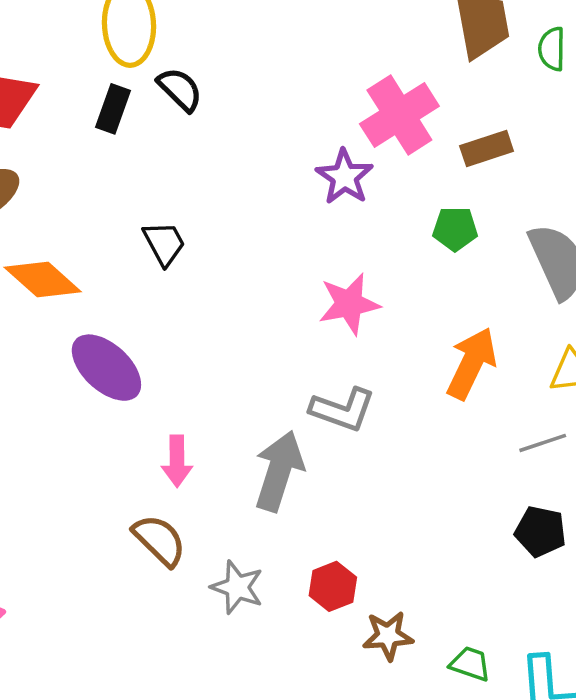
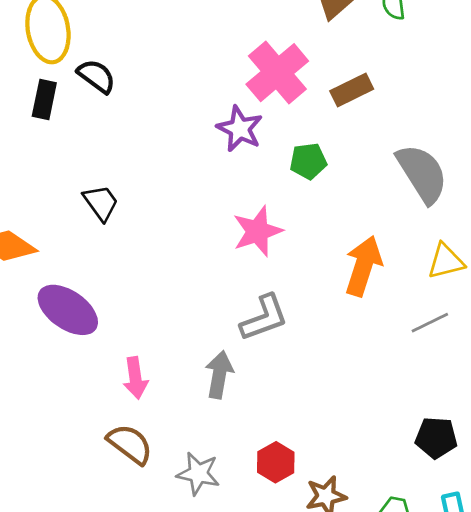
green pentagon: (455, 229) -> (308, 161), moved
gray L-shape: (343, 410) -> (264, 318), turned -32
gray arrow: (279, 471) -> (219, 375), size x0.7
black pentagon: (540, 531) -> (436, 438), moved

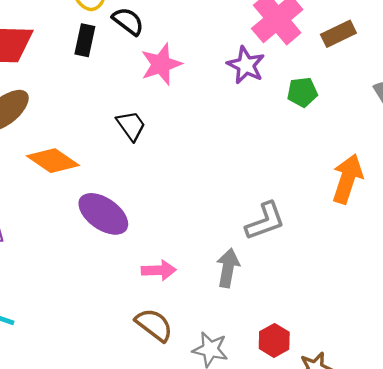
pink star: (258, 231) -> (161, 64), moved
pink arrow: (135, 378) -> (159, 270), turned -84

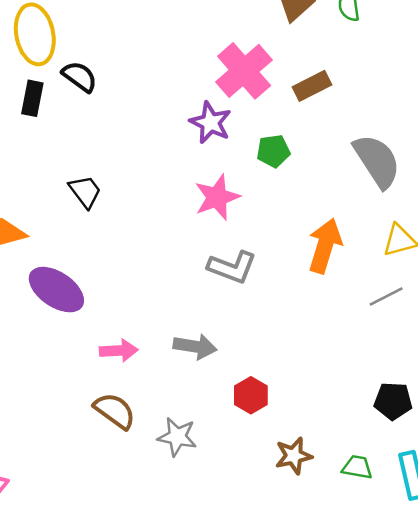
pink star: (161, 64) -> (217, 197), moved
gray L-shape: (265, 221) -> (232, 267), moved, turned 42
gray arrow: (228, 268) -> (195, 346), turned 90
red hexagon: (274, 340) -> (251, 395), moved

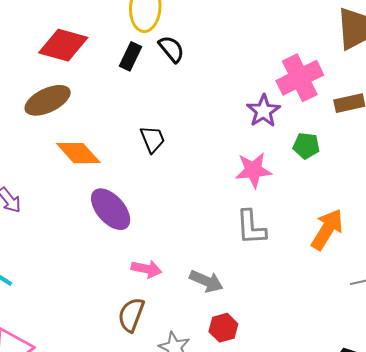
gray L-shape: (232, 267) -> (251, 227), turned 51
red hexagon: (251, 395) -> (223, 328), moved
brown semicircle: (115, 411) -> (131, 315), turned -120

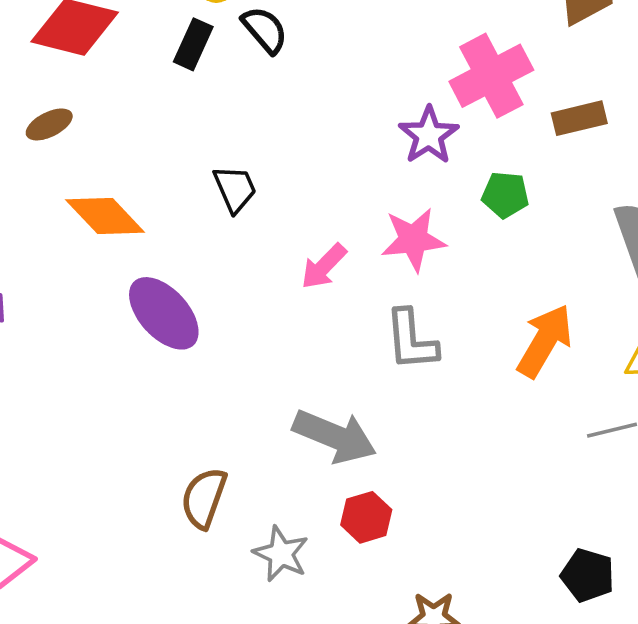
brown ellipse: (48, 100) -> (49, 124), size x0.6
pink arrow: (146, 269) -> (324, 266), moved, turned 124
gray arrow: (206, 281) -> (335, 436), size x1.4

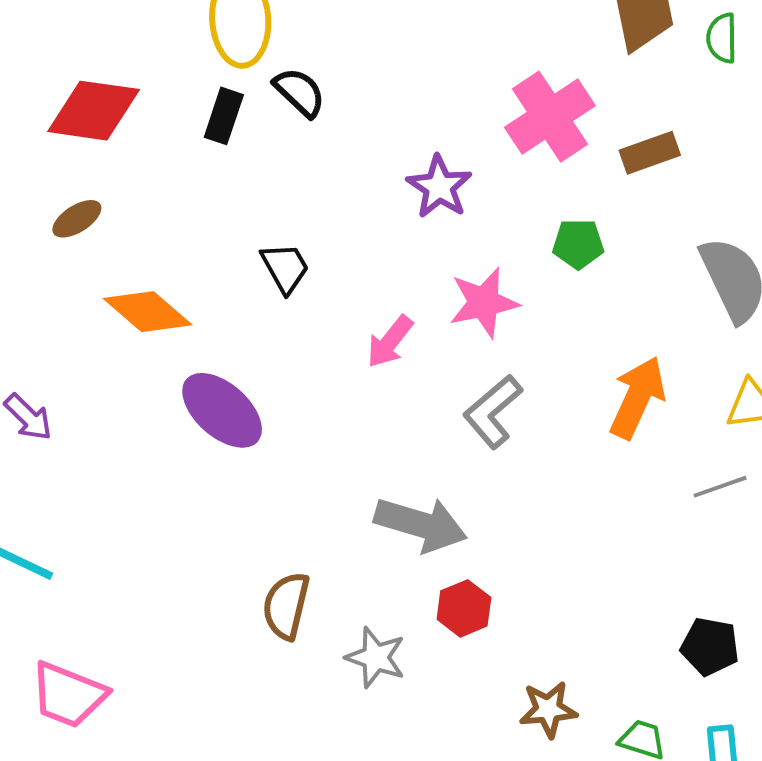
purple star: (429, 135) -> (439, 187), moved
gray L-shape: (411, 340) -> (493, 412), turned 60

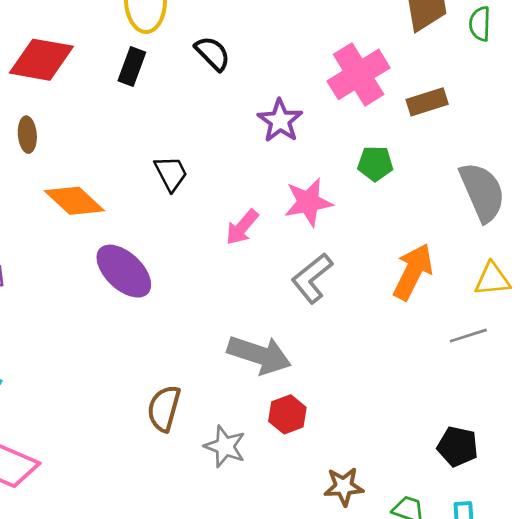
black semicircle: (300, 92) -> (212, 53), moved
brown ellipse: (77, 219) -> (27, 135), turned -64

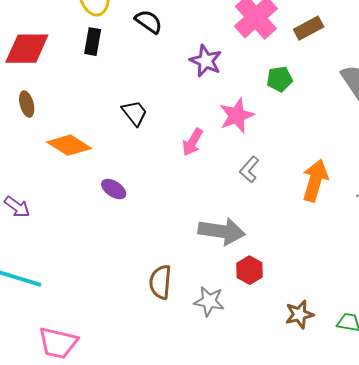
purple ellipse: (124, 271) -> (114, 189), size x0.6
orange arrow: (413, 272) -> (315, 180), moved
gray L-shape: (312, 278) -> (249, 169), size x0.7

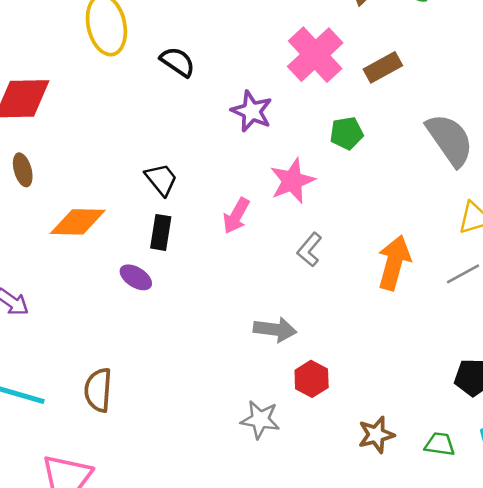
black rectangle: (93, 42) -> (161, 232), moved
orange diamond: (69, 145) -> (78, 222), turned -30
gray arrow: (222, 231) -> (275, 329), size x0.7
brown semicircle: (160, 282) -> (98, 390), moved

